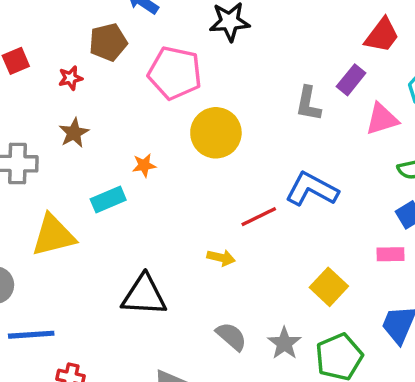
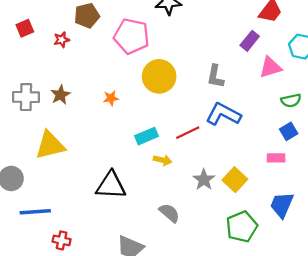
gray L-shape: (308, 104) -> (215, 76), moved
brown star: (74, 133) -> (60, 95), moved
cyan rectangle: (108, 200) -> (146, 136), moved
gray star: (284, 343) -> (204, 180), moved

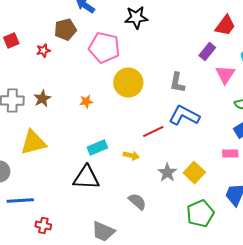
pink triangle: (270, 67) -> (225, 75), turned -40
cyan rectangle: (146, 136) -> (97, 148), moved

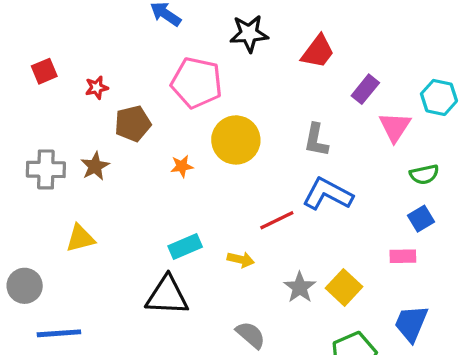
red trapezoid: (225, 26) -> (318, 52), moved
brown pentagon: (65, 30) -> (133, 124), moved
orange star: (86, 102) -> (182, 166), moved
yellow triangle: (33, 143) -> (80, 238), size x0.7

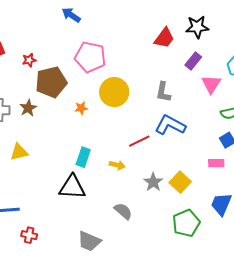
black star: (249, 34) -> (197, 27), moved
brown pentagon: (133, 124) -> (51, 82), size x1.4
cyan rectangle: (185, 246) -> (83, 157), turned -48

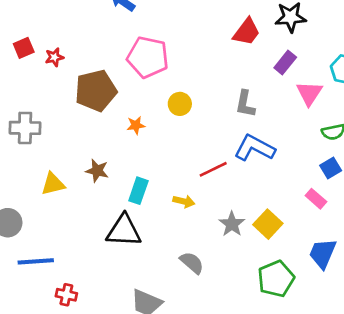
red star: (29, 60) -> (54, 57), moved
yellow circle: (114, 92) -> (180, 104), size x0.6
brown star: (28, 108) -> (97, 171), moved, turned -30
pink rectangle: (216, 163) -> (316, 199), turned 42

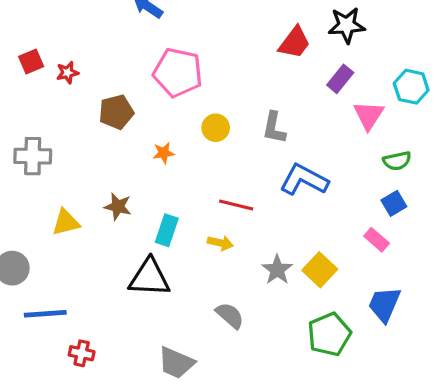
brown pentagon: (96, 91) -> (116, 112), size x0.7
gray L-shape: (245, 104) -> (274, 128), moved
red line: (213, 169) -> (236, 205), moved, turned 40

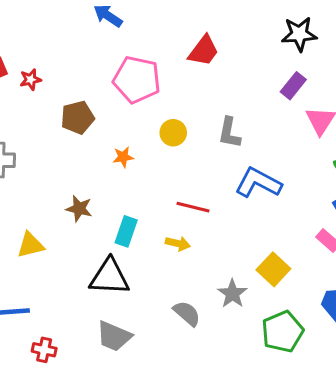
red trapezoid: (295, 43) -> (204, 51), moved
yellow triangle: (66, 222) -> (30, 245), moved
gray star: (277, 270) -> (232, 294), moved
gray trapezoid: (176, 363) -> (114, 336), moved

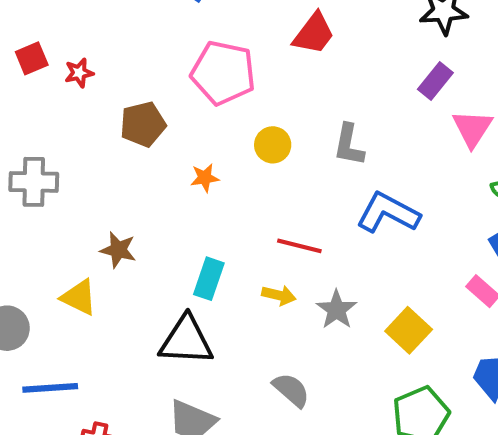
brown star: (79, 209) -> (118, 250), moved
yellow triangle: (30, 245) -> (79, 297), turned 40
gray star: (232, 294) -> (337, 310), moved

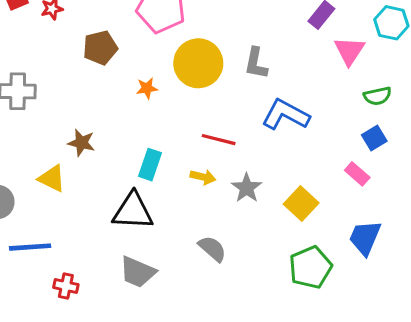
yellow circle: (273, 145) -> (198, 63), size x1.8

